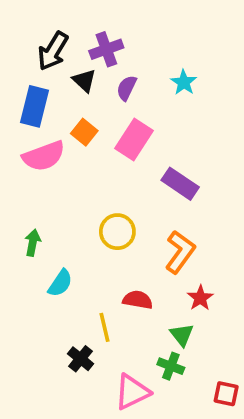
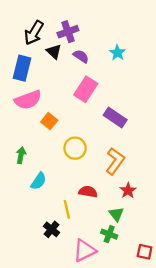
purple semicircle: (127, 88) -> (81, 56), turned 98
orange square: (84, 132) -> (49, 121), moved

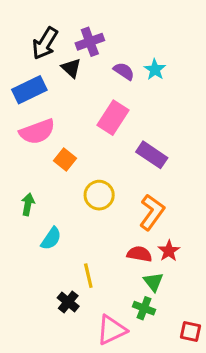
purple semicircle: (81, 56) -> (124, 71), moved
blue rectangle: (22, 68) -> (29, 90), turned 50
red semicircle: (88, 192) -> (139, 254), moved

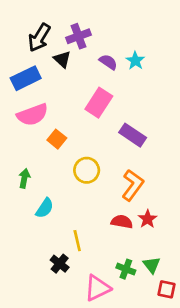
green triangle: (153, 282) -> (152, 265), moved

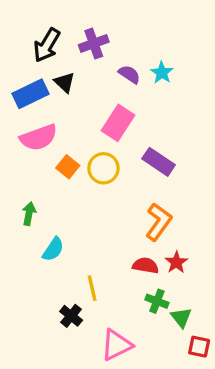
black triangle: (62, 59) -> (65, 82), moved
yellow circle: (87, 170) -> (103, 168), moved
green cross: (126, 269) -> (157, 301), moved

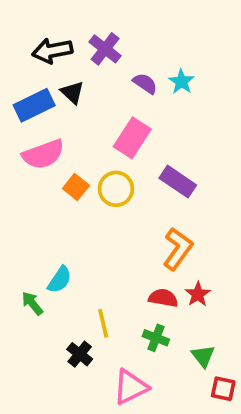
purple cross: (94, 43) -> (105, 49), turned -32
black arrow: (47, 45) -> (52, 51), turned 48
green arrow: (29, 214) -> (32, 303), moved, turned -50
green cross: (157, 301) -> (156, 338), moved

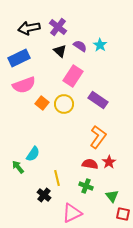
black triangle: (72, 92) -> (60, 51), moved

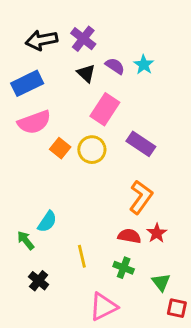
black cross: (44, 195) -> (39, 281), moved

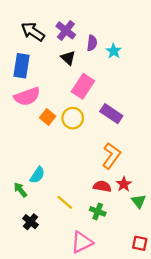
black arrow: (41, 40) -> (33, 32), turned 45
purple semicircle: (115, 66) -> (92, 43), moved, turned 63
blue rectangle: (27, 83) -> (21, 66), turned -55
yellow line: (82, 256) -> (65, 202), turned -36
green triangle: (161, 282) -> (139, 201), moved

